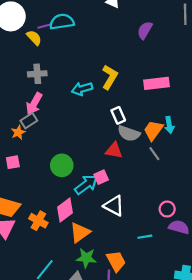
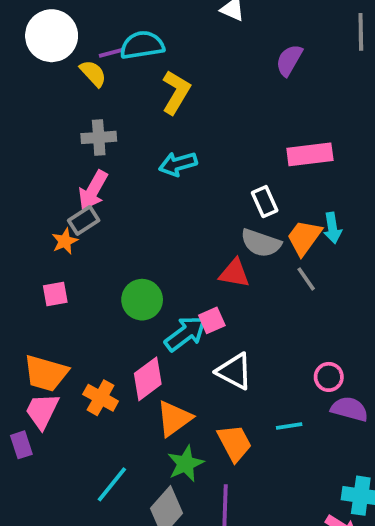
yellow L-shape: (110, 77) -> (176, 92), moved
white rectangle: (118, 115) -> (265, 202), moved
green star: (86, 258) -> (185, 464), turned -30
orange trapezoid: (116, 261) -> (234, 443), moved

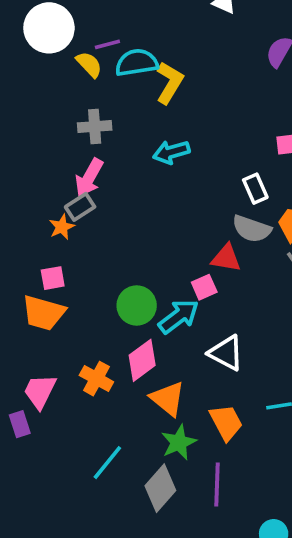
cyan semicircle: (142, 45) -> (137, 63), moved
green circle: (142, 300) -> (137, 305), moved
pink square: (212, 320) -> (204, 287), moved
orange trapezoid: (46, 373) -> (44, 313), moved
orange triangle: (174, 418) -> (168, 399), turned -45

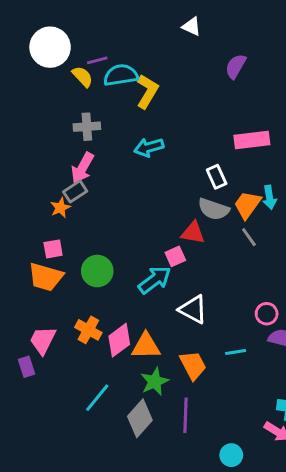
green circle: (137, 305) -> (97, 271), moved
pink diamond: (142, 360) -> (119, 340), moved
orange triangle: (168, 399) -> (146, 346), turned -40

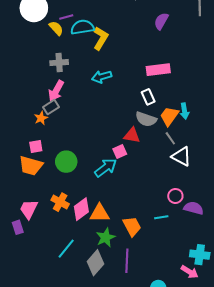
pink rectangle: (252, 140) -> (158, 70), moved
white triangle: (193, 309) -> (181, 157), moved
pink circle: (267, 314) -> (175, 196), moved

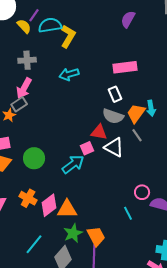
purple line: (66, 17) -> (34, 15), turned -40
white triangle: (181, 157) -> (114, 147), moved
cyan line: (161, 217) -> (128, 213), turned 72
orange trapezoid: (132, 226) -> (96, 236), moved

